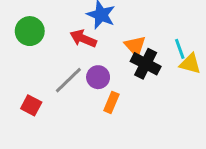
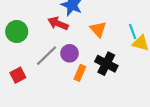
green circle: (30, 31) -> (17, 32), moved
black cross: (146, 64) -> (106, 64), moved
red square: (31, 105) -> (18, 75), turned 35

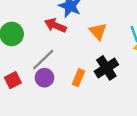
purple circle: (70, 53) -> (44, 78), moved
black cross: (106, 64) -> (106, 68), turned 30

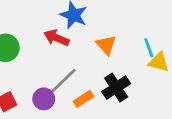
gray line: (43, 59) -> (64, 80), moved
orange rectangle: (79, 78) -> (83, 99), turned 35

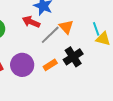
gray line: (64, 80) -> (50, 35), moved
purple circle: (44, 99) -> (22, 65), size x1.5

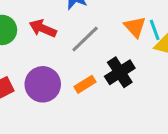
red arrow: (31, 22) -> (43, 28), moved
orange triangle: (66, 27) -> (135, 27), moved

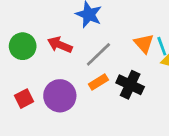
black cross: (120, 72) -> (130, 85), turned -32
orange rectangle: (85, 84) -> (98, 82), moved

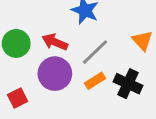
purple circle: (60, 96) -> (55, 74), moved

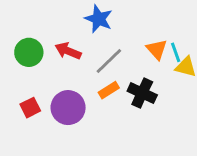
purple circle: (55, 74) -> (68, 108), moved

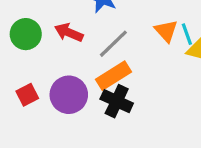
orange rectangle: (109, 90) -> (113, 76), size x1.5
black cross: (142, 93) -> (117, 101), moved

